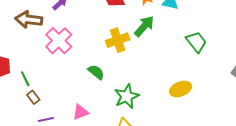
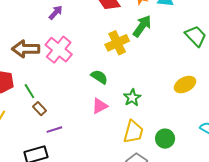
brown arrow: (29, 20) -> (26, 49), moved
green star: (127, 96) -> (132, 98), size x0.7
pink triangle: (80, 112) -> (100, 106), moved

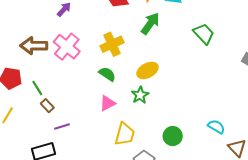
yellow cross: (117, 43) -> (112, 44), moved
yellow ellipse: (185, 85) -> (147, 70), moved
yellow trapezoid: (133, 132) -> (125, 134), moved

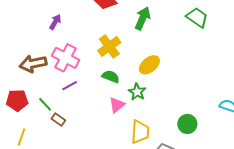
green star: (140, 95) -> (137, 92), moved
purple line: (62, 126) -> (70, 86), moved

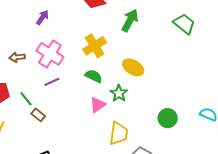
brown arrow: (33, 64) -> (17, 57), size x0.6
yellow ellipse: (149, 65) -> (133, 67), turned 65
green circle: (187, 124) -> (168, 118), moved

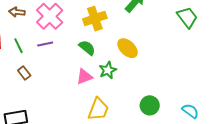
green line: (26, 99) -> (19, 46), moved

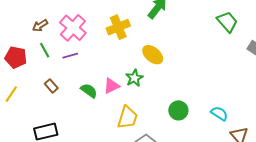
brown arrow: (17, 12) -> (40, 26), turned -35
green trapezoid: (187, 17) -> (227, 22), moved
green line: (19, 46) -> (45, 50), moved
green semicircle: (87, 48) -> (89, 91), moved

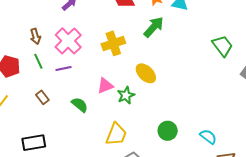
brown arrow: (40, 26) -> (35, 36), turned -77
pink triangle: (111, 86) -> (105, 86), moved

